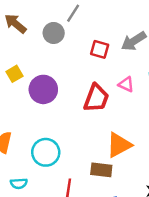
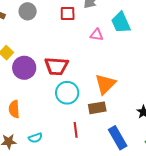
purple circle: (43, 89) -> (24, 68), moved
red trapezoid: (96, 98) -> (56, 66), moved, turned 90
cyan circle: (46, 152) -> (67, 93), moved

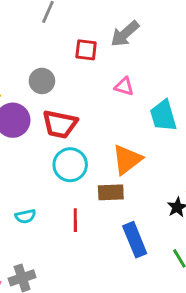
gray circle: (28, 11) -> (42, 81), moved
cyan trapezoid: (121, 22) -> (163, 116), moved
cyan semicircle: (35, 138) -> (25, 216), moved

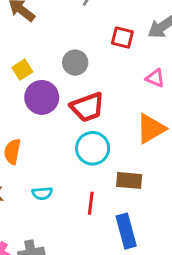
red trapezoid: (60, 124) -> (87, 107), turned -39
orange triangle: (127, 160) -> (151, 129), moved
blue rectangle: (135, 240) -> (126, 231), moved

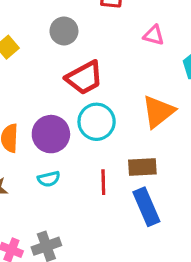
purple circle: (42, 97) -> (51, 134), moved
orange triangle: (151, 129) -> (158, 112), moved
brown rectangle: (129, 180) -> (142, 167), moved

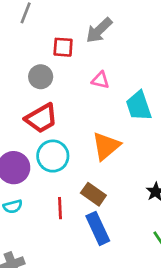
gray circle: (64, 31) -> (41, 77), moved
brown rectangle: (142, 167) -> (93, 194), turned 40

